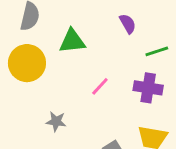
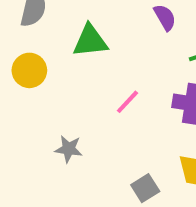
yellow circle: (27, 63) -> (29, 70), size x0.7

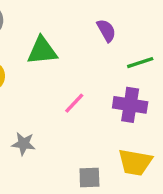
gray square: (145, 188) -> (89, 177), turned 30

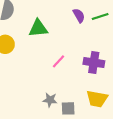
green line: (140, 63) -> (100, 17), moved
gray star: (24, 144) -> (50, 100), moved

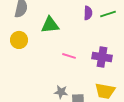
purple semicircle: (79, 16) -> (88, 13), turned 32
pink line: (59, 61) -> (69, 56), turned 64

